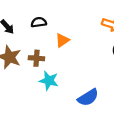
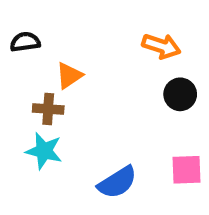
brown cross: (36, 58) -> (48, 109), moved

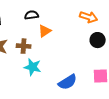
black semicircle: (25, 42) -> (32, 15), moved
brown cross: (48, 109) -> (24, 46), moved

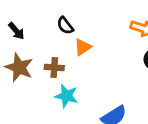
black semicircle: (32, 15) -> (65, 26), turned -120

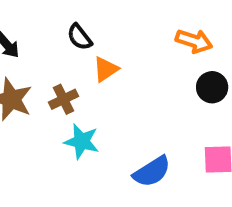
brown cross: (54, 67) -> (63, 99), turned -30

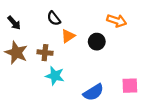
black circle: (212, 87) -> (97, 42), moved
brown cross: (63, 99) -> (45, 53), turned 32

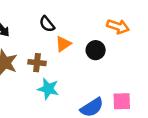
pink square: (130, 86) -> (122, 101), moved

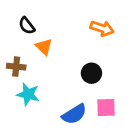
orange triangle: (63, 44) -> (44, 47), turned -42
black circle: (96, 50) -> (91, 73), moved

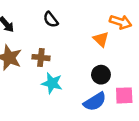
orange triangle: (44, 47) -> (101, 39), moved
black circle: (91, 73) -> (101, 75), moved

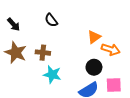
orange arrow: (121, 22) -> (111, 49), moved
orange triangle: (101, 39) -> (94, 37), turned 40

